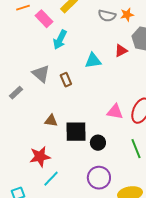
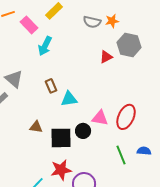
cyan triangle: (93, 61) -> (69, 99), moved
gray triangle: (41, 74) -> (14, 79), moved
black circle: (98, 143) -> (83, 131), moved
red star: (40, 157) -> (61, 170), moved

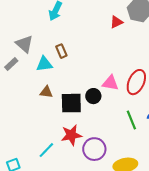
cyan triangle: (69, 99) -> (44, 64), moved

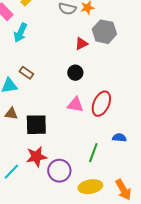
brown rectangle: (61, 51) -> (26, 73), turned -32
black circle: (93, 96) -> (75, 73), moved
green line: (131, 120) -> (93, 153), moved, turned 42

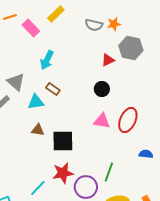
cyan arrow: (20, 33) -> (47, 60), moved
green line: (93, 153) -> (109, 172), moved

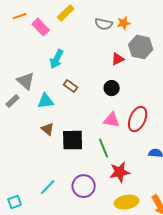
brown rectangle: (53, 89) -> (71, 86), moved
brown triangle: (38, 130) -> (48, 129), turned 32
green line: (109, 172) -> (104, 148), moved, turned -42
red star: (63, 173) -> (120, 172), moved
purple circle: (86, 187) -> (84, 186), moved

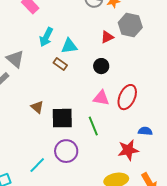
cyan triangle: (46, 101) -> (69, 46), moved
red star: (120, 172) -> (128, 150), moved
purple circle: (84, 186) -> (66, 151), moved

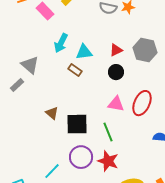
gray hexagon: (130, 25) -> (145, 50), moved
red triangle: (107, 37) -> (116, 50), moved
red star: (128, 150) -> (108, 161), moved, turned 30

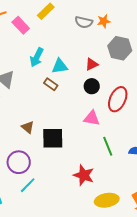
gray hexagon: (145, 50) -> (120, 48), moved
red ellipse: (142, 103) -> (118, 99), moved
green line: (108, 132) -> (108, 146), moved
purple circle: (81, 157) -> (19, 162), moved

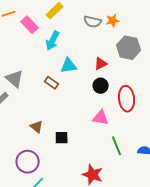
cyan arrow: (37, 57) -> (53, 41), moved
brown rectangle: (51, 84) -> (52, 83), moved
red ellipse: (118, 99) -> (127, 99), turned -30
black square: (53, 138) -> (62, 138), size x0.6

